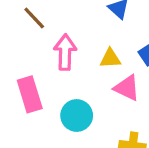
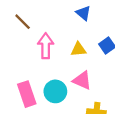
pink triangle: (127, 88) -> (82, 80), moved
pink rectangle: (30, 94) -> (27, 94), moved

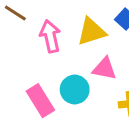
yellow triangle: (78, 49) -> (91, 32), size x1.5

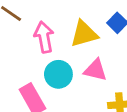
cyan circle: (75, 90) -> (58, 74), moved

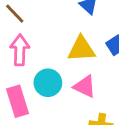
pink arrow: (44, 37) -> (20, 50), moved

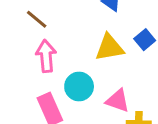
pink triangle: (85, 86) -> (118, 101), moved

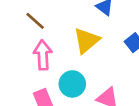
yellow triangle: (109, 48) -> (87, 41), moved, turned -32

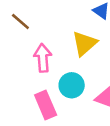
brown line: (35, 21) -> (20, 22), moved

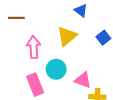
brown line: (20, 22) -> (16, 18), turned -42

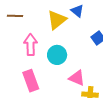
yellow triangle: (67, 36) -> (57, 20), moved
cyan circle: (56, 69) -> (57, 55), moved

